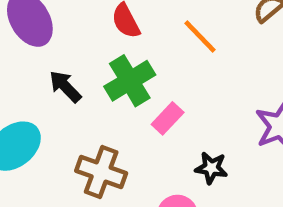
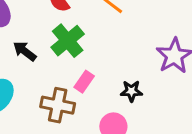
pink rectangle: (168, 118) -> (84, 82), moved

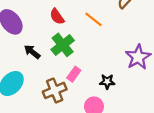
brown cross: (58, 105) -> (55, 90), turned -35

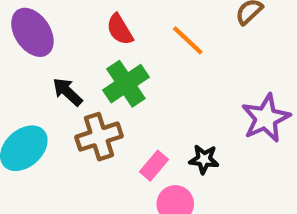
pink rectangle: (74, 74) -> (154, 166), moved
brown cross: (55, 90) -> (99, 137), moved

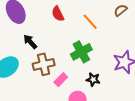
green cross: (126, 84) -> (81, 52), moved
pink rectangle: (154, 166) -> (61, 80), moved

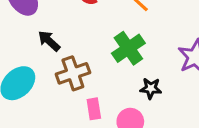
pink rectangle: (61, 80) -> (94, 109), moved, turned -48

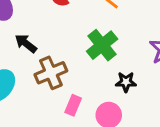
pink rectangle: (94, 109) -> (73, 105), turned 36

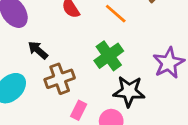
black star: (126, 82) -> (129, 91), size x1.6

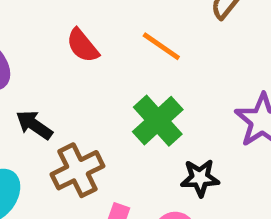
black star: (129, 91) -> (200, 178), size x0.7

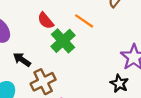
green cross: (158, 121) -> (63, 41), moved
black star: (200, 178) -> (119, 84), moved, turned 30

